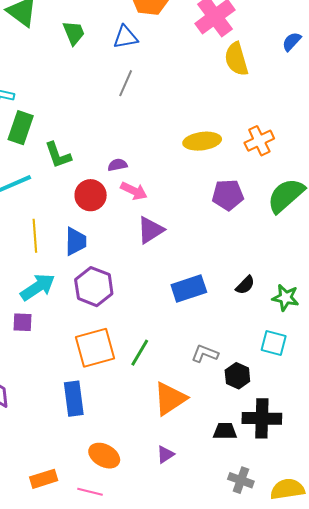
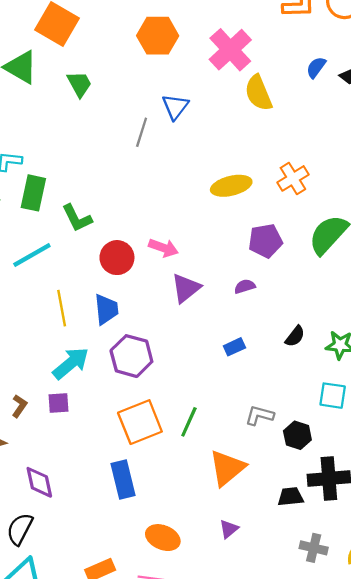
blue triangle: (126, 37) -> (175, 107), moved, turned -36
purple semicircle: (117, 165) -> (245, 286), moved
blue rectangle: (189, 289) -> (234, 347), size x0.6

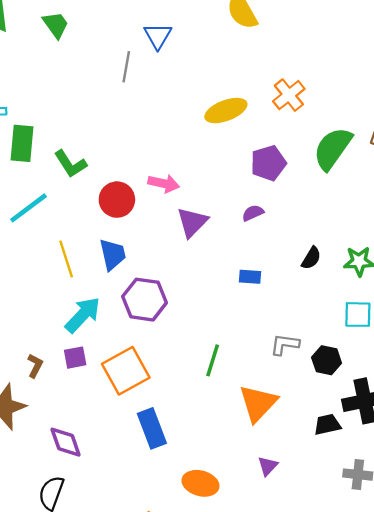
blue rectangle: (234, 347) -> (250, 277), turned 36
orange square: (140, 422) -> (126, 371), moved

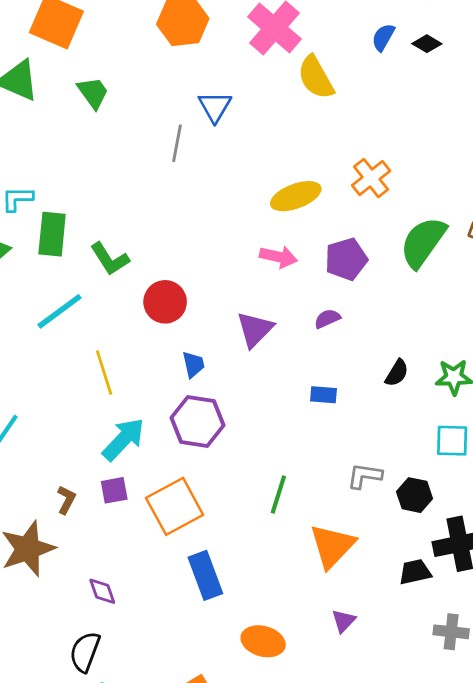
pink arrow: (164, 183) -> (278, 257), moved
blue trapezoid: (113, 254) -> (193, 364), moved, size x0.7
purple diamond: (66, 442) -> (102, 591), size x0.7

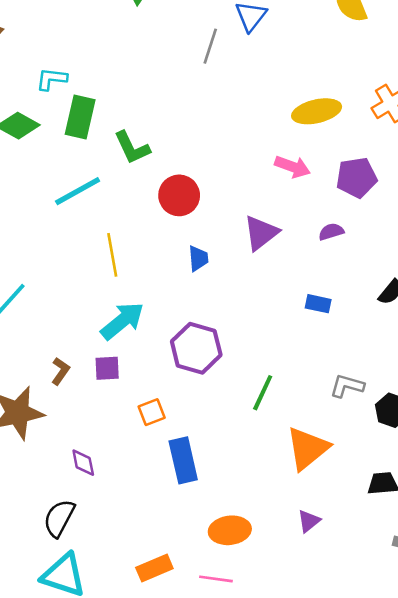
purple hexagon: (197, 421) -> (196, 348), moved
orange square: (175, 506) -> (152, 412), moved, size x0.5
orange ellipse: (263, 641) -> (230, 530), turned -30

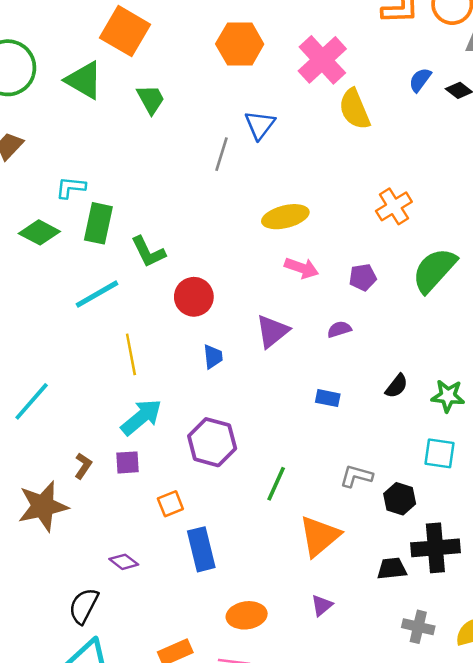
yellow ellipse: (317, 111) -> (285, 217), moved
purple pentagon: (357, 178) -> (363, 277), size x0.7
purple diamond: (83, 463) -> (124, 562), moved, turned -40

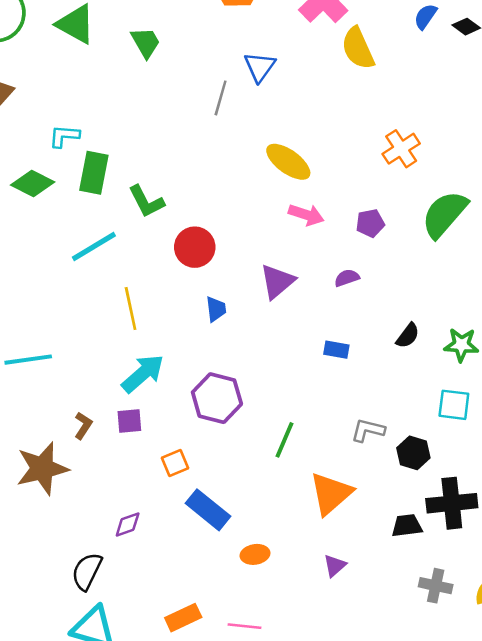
yellow ellipse: (285, 217) -> (288, 162), turned 51
cyan line: (32, 401) -> (28, 360), turned 42
blue rectangle: (201, 549) -> (208, 510), turned -36
purple diamond: (124, 562) -> (128, 525), turned -56
orange ellipse: (247, 615) -> (255, 554), moved, size x0.7

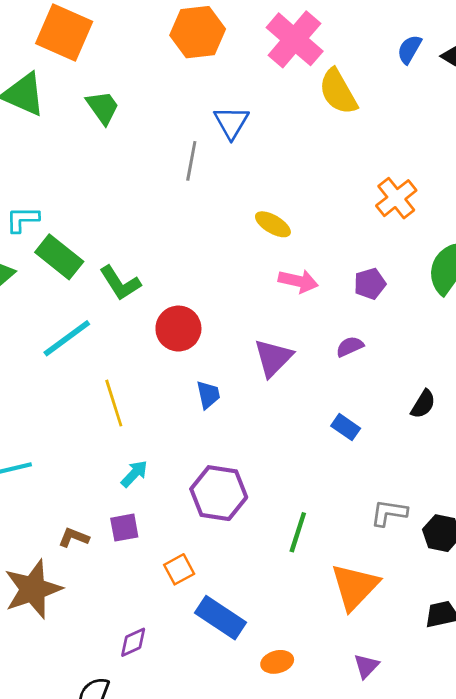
yellow ellipse: (288, 162) -> (273, 224), size x0.7
green rectangle: (94, 173) -> (59, 257), turned -57
blue rectangle: (336, 350) -> (346, 427), turned 30
cyan arrow: (143, 374) -> (134, 474), size x0.6
brown L-shape: (83, 426) -> (74, 537), turned -96

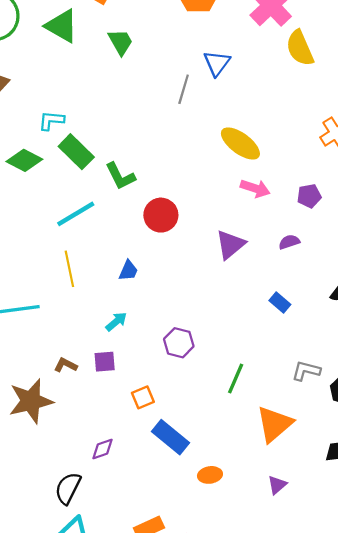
yellow ellipse: (273, 224) -> (240, 144), size x1.5
blue trapezoid: (208, 395) -> (128, 271), moved, turned 30
yellow line: (114, 403) -> (69, 269), moved
purple hexagon: (219, 493) -> (179, 343), size x0.7

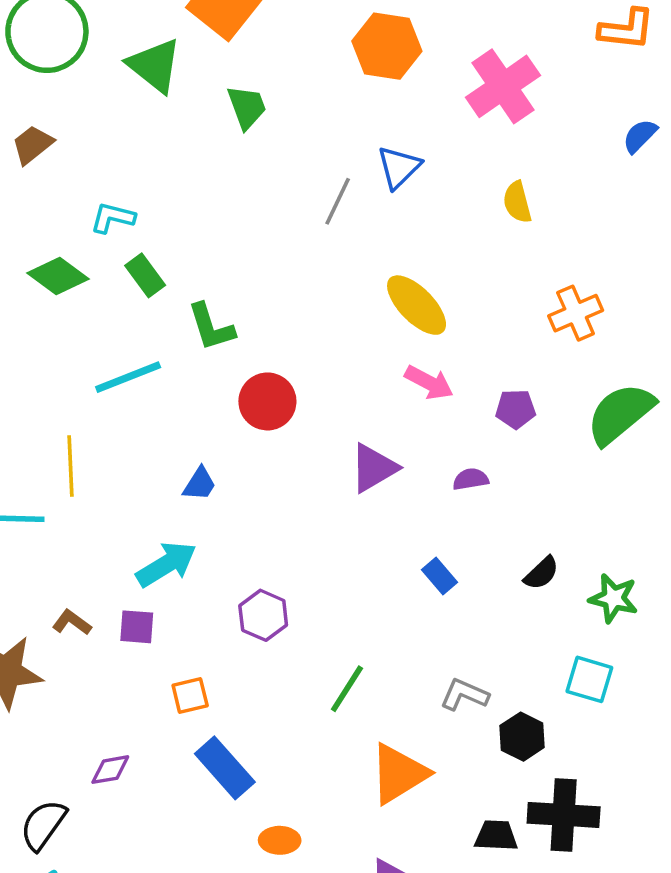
yellow semicircle: (300, 48) -> (517, 202), moved, size x0.7
green rectangle: (76, 152) -> (145, 275), size x0.7
yellow line: (69, 269) -> (71, 466), moved
cyan arrow: (116, 322) -> (166, 564), size x1.6

